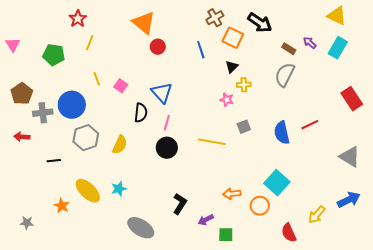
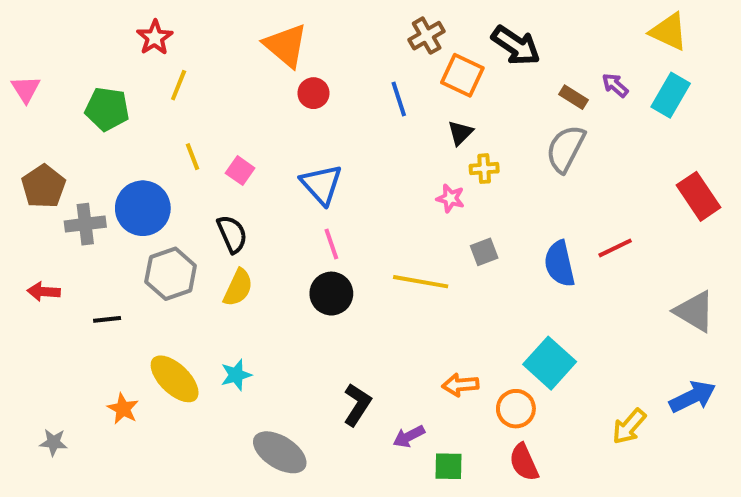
black semicircle: (141, 113) -> (232, 234), moved, turned -30
pink line: (167, 123) -> (331, 244), turned -35
red arrow: (22, 137) -> (44, 292), moved
red semicircle: (289, 233) -> (524, 462), moved

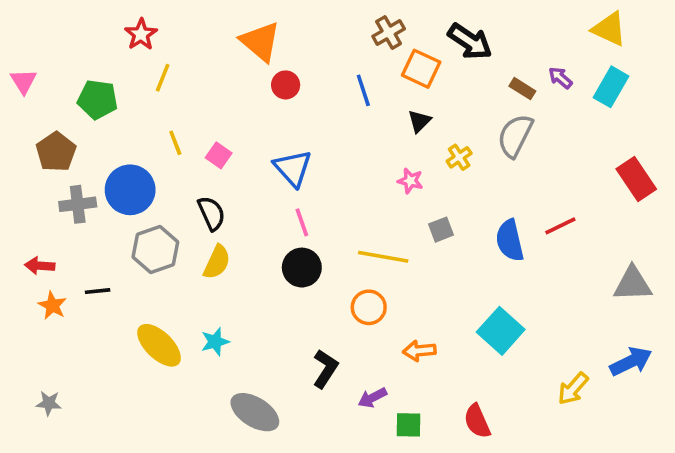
yellow cross: (484, 169) -> (459, 157), moved, turned -30
brown pentagon: (44, 186) -> (56, 152), moved
gray triangle: (695, 311) -> (633, 284), turned -33
orange star: (123, 409) -> (52, 305), moved
orange circle: (516, 409) -> (369, 307), moved

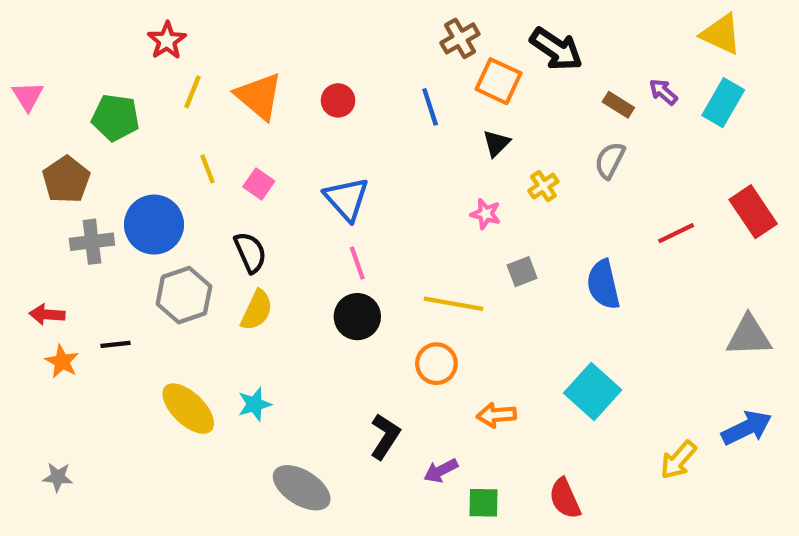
orange triangle: (260, 42) -> (259, 96), moved
gray semicircle: (515, 136) -> (610, 160), size x0.7
red line: (560, 226) -> (676, 233), moved

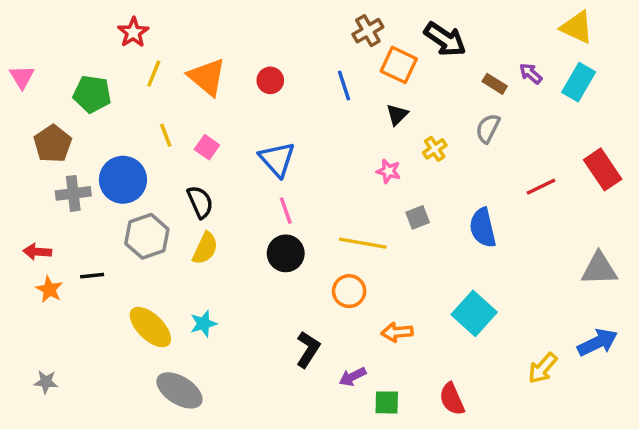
gray ellipse: (302, 488) -> (179, 390), moved

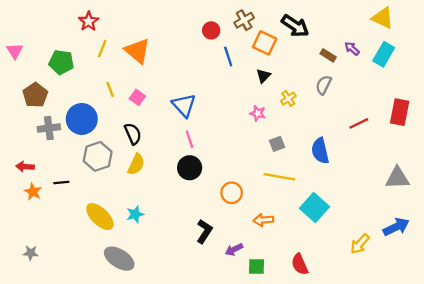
red circle: (270, 80) -> (211, 30), moved
red rectangle: (603, 169) -> (400, 112), turned 45
yellow line: (363, 243) -> (279, 177), moved

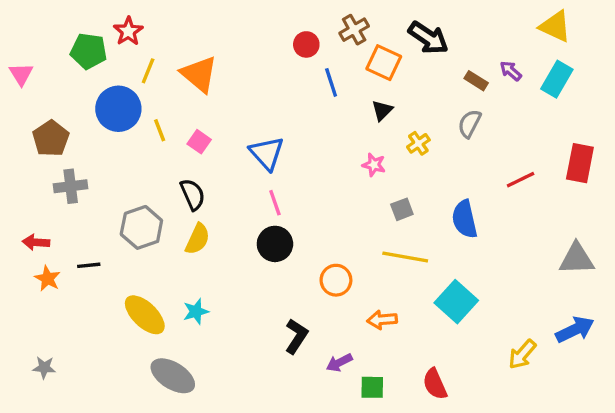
green pentagon: (61, 62) -> (89, 51), moved
blue circle: (82, 119) -> (118, 109), moved

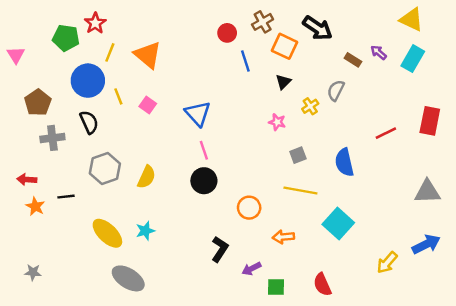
gray semicircle: (469, 124) -> (336, 90), moved
black semicircle: (193, 194) -> (89, 122), moved

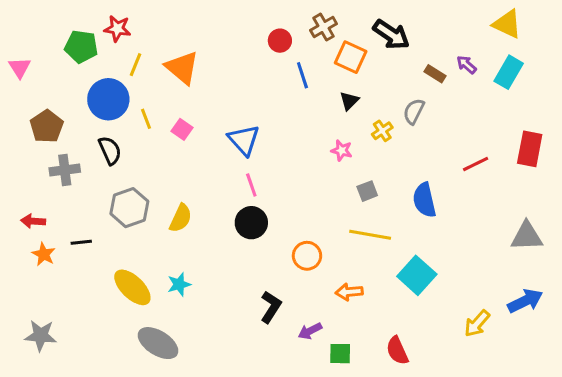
red star: (95, 23) -> (117, 29), turned -30
gray star: (33, 272) -> (41, 336), size x1.5

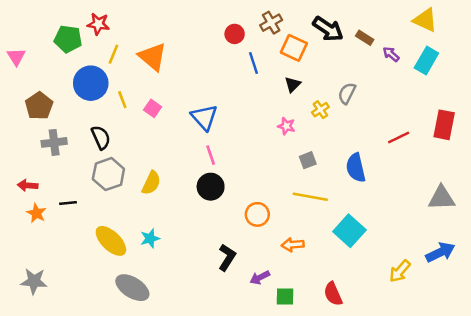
brown rectangle: (435, 74) -> (365, 38), moved
black semicircle: (110, 150) -> (101, 137), moved

